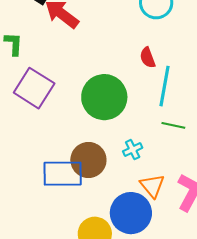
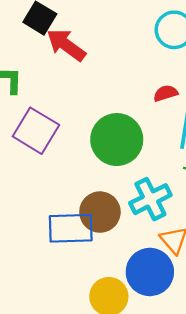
red semicircle: (148, 58) -> (166, 93), turned 95
cyan cross: (133, 150) -> (150, 199), size x1.8

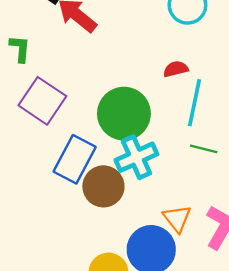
cyan cross: (150, 199) -> (136, 157), moved
blue rectangle: (71, 228) -> (75, 159), moved, turned -63

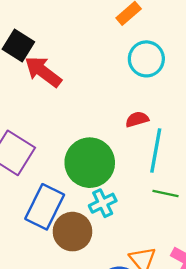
cyan cross: (136, 157) -> (103, 203), size x0.7

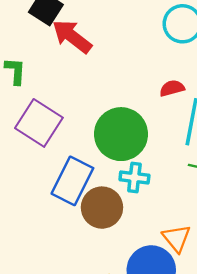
cyan cross: (103, 203) -> (134, 177), turned 32

